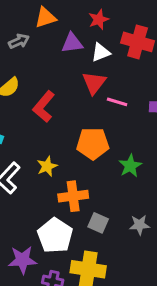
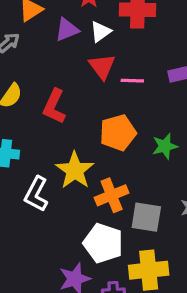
yellow star: (47, 166) -> (75, 170), size x1.6
green star: (130, 166) -> (165, 146), turned 30
gray square: (98, 223) -> (146, 217), size x1.4

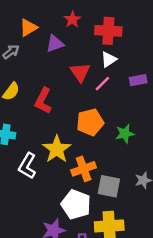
white triangle: (101, 32) -> (109, 59), moved
pink line: (132, 81) -> (102, 84), turned -49

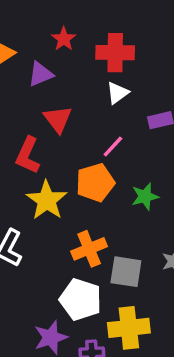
red triangle: (80, 72) -> (58, 119), moved
pink line: (102, 84) -> (113, 146), moved
yellow star: (57, 149) -> (47, 200), moved

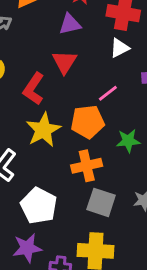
purple triangle: (41, 74) -> (70, 24), moved
orange cross: (89, 249) -> (87, 166), moved
white pentagon: (81, 300) -> (39, 206), moved

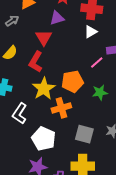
red triangle: (65, 62) -> (44, 38), moved
pink line: (108, 93) -> (97, 63), moved
orange cross: (87, 166) -> (61, 108), moved

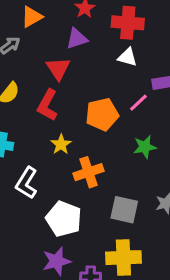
white triangle: (91, 32) -> (127, 57), turned 48
orange pentagon: (72, 81) -> (102, 114), moved
yellow star: (44, 89) -> (61, 144), size x0.6

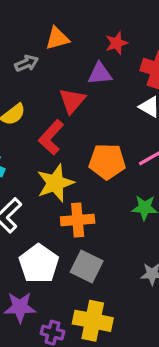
yellow star: (61, 144) -> (55, 183), size x1.6
gray square: (124, 210) -> (87, 266), moved

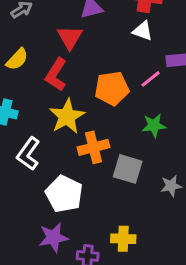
gray square: (87, 266) -> (128, 169), moved
yellow cross: (93, 321) -> (123, 239), size x0.7

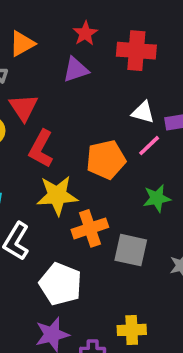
white triangle: (143, 31) -> (143, 112), moved
red triangle: (70, 37) -> (24, 107), moved
yellow star: (67, 116) -> (57, 195), turned 30

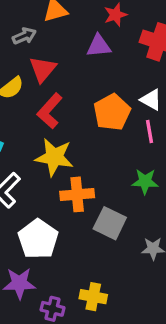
pink line: (149, 146) -> (149, 132), turned -70
orange pentagon: (106, 160) -> (112, 112), moved, turned -30

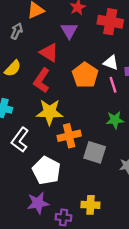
gray arrow: (24, 36) -> (17, 31), turned -35
purple triangle: (99, 46) -> (69, 31), turned -48
red triangle: (43, 69) -> (49, 52), moved, turned -30

